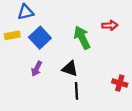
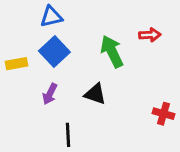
blue triangle: (26, 12) -> (51, 17), moved
yellow rectangle: (12, 35) -> (16, 64), moved
black line: (77, 91) -> (68, 135), moved

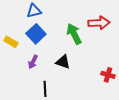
red arrow: (150, 35) -> (99, 23), size x1.5
yellow rectangle: (16, 64) -> (11, 42), turned 40

